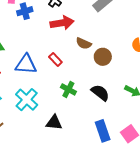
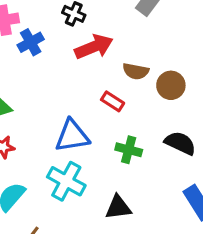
red rectangle: (55, 59) -> (113, 101), moved
blue triangle: (26, 64) -> (72, 136), moved

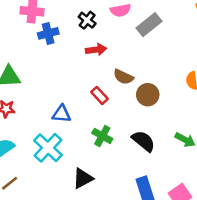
red arrow: (94, 47) -> (96, 50), size x0.7
blue triangle: (72, 136) -> (61, 114), size x0.7
black triangle: (118, 207) -> (83, 178), turned -35

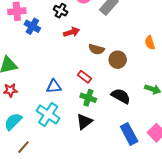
blue cross: (48, 33) -> (32, 26), turned -35
red rectangle: (100, 95) -> (85, 77), moved
black triangle: (83, 178) -> (84, 122), moved

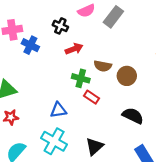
green cross: (88, 98) -> (81, 78), moved

